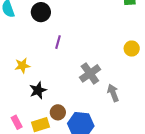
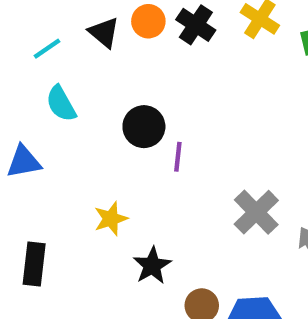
black circle: (41, 12) -> (144, 127), moved

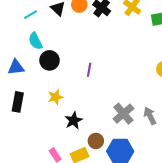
black circle: (144, 127) -> (50, 60), moved
gray cross: (256, 212) -> (123, 114), moved
black rectangle: (34, 264) -> (18, 102), moved

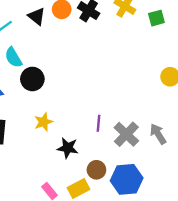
purple line: (89, 70) -> (98, 123), moved
black star: (74, 121) -> (68, 148), turned -30

